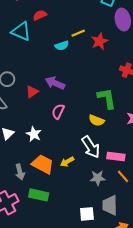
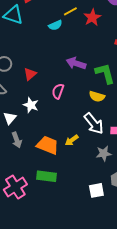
purple arrow: (55, 83) -> (76, 63), moved
white star: (34, 134) -> (31, 105), moved
gray arrow: (20, 172) -> (17, 140), moved

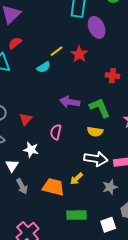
white arrow: (94, 123) -> (96, 159), turned -35
green rectangle: (47, 176) -> (76, 215), moved

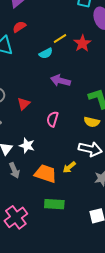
purple arrow: (70, 102) -> (60, 81), moved
white star: (31, 150) -> (27, 146), moved
green rectangle: (76, 215) -> (54, 204), moved

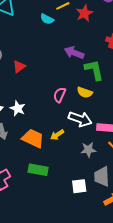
cyan semicircle: (46, 53) -> (47, 19), turned 48
purple arrow: (60, 81) -> (74, 53), moved
pink semicircle: (53, 119) -> (60, 95), moved

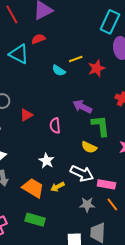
pink semicircle: (60, 95) -> (55, 126), moved, turned -35
white star: (18, 108) -> (46, 161), moved

